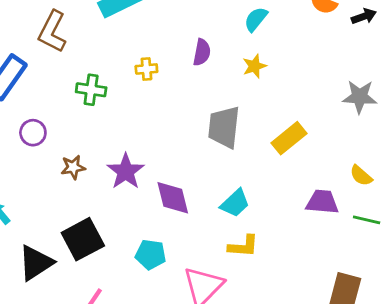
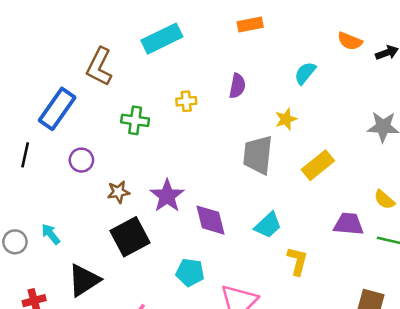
cyan semicircle: (256, 19) -> (305, 73), moved
yellow star: (254, 66) -> (286, 119), moved
black square: (83, 239) -> (130, 237), moved
yellow L-shape: (243, 246) -> (297, 261), moved, turned -80

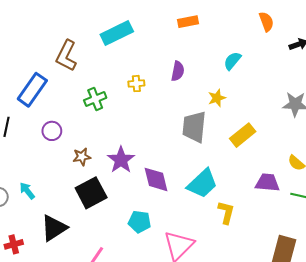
orange semicircle: (350, 41) -> (266, 22), moved, turned -132
green cross: (135, 120) -> (95, 99), turned -30
cyan trapezoid: (268, 225) -> (202, 184), size x1.4

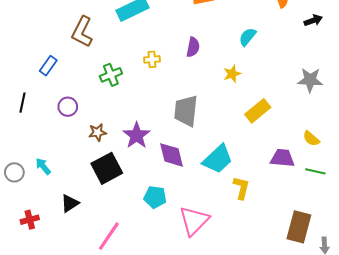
blue rectangle: (32, 90) -> (48, 66), size x0.6
gray trapezoid: (194, 127) -> (186, 111), moved
black triangle: (54, 228) -> (70, 203), size x0.7

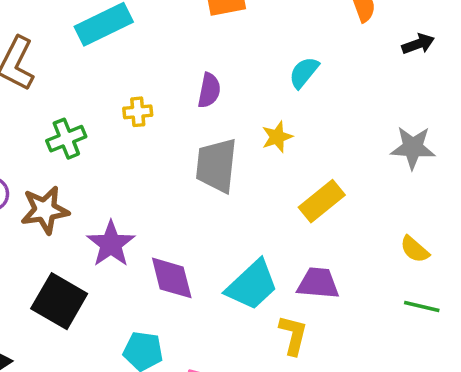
gray trapezoid: (186, 111) -> (216, 165), moved
brown star: (98, 132) -> (45, 210), moved, size x1.5
purple trapezoid: (282, 158) -> (318, 283), moved
black square: (107, 168) -> (59, 301), turned -32

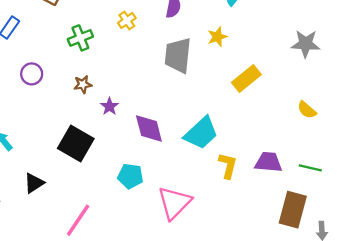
yellow cross: (138, 112) -> (127, 21), turned -30
brown star: (45, 210) -> (83, 84), moved, size x0.6
purple star: (111, 244) -> (109, 106), size x0.6
purple trapezoid: (318, 283) -> (268, 162), moved
green line: (422, 306) -> (310, 168), moved

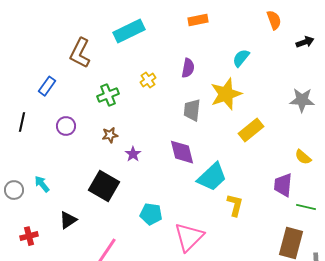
yellow star: (217, 37) -> (226, 94), size x1.8
gray trapezoid: (178, 55) -> (192, 110), size x0.7
purple diamond: (149, 128) -> (182, 152), moved
purple trapezoid: (268, 162) -> (283, 185), moved, turned -90

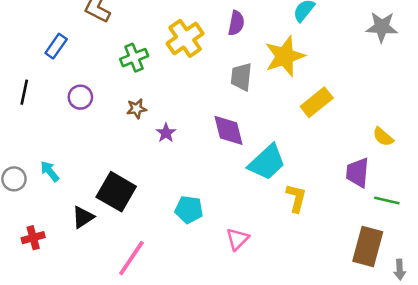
yellow cross: (148, 80) -> (185, 38), size x1.8
gray star: (302, 100) -> (382, 27), moved
black square: (104, 186) -> (116, 192), moved
pink triangle: (189, 237) -> (237, 239), size x0.6

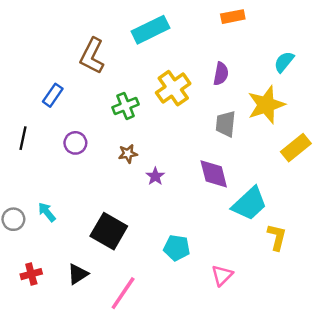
black triangle: (83, 217) -> (78, 274), moved

